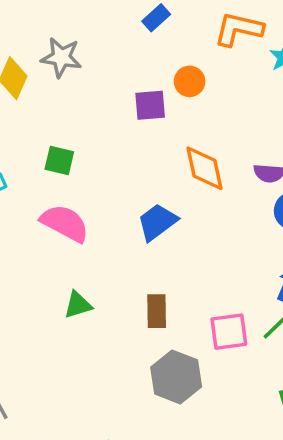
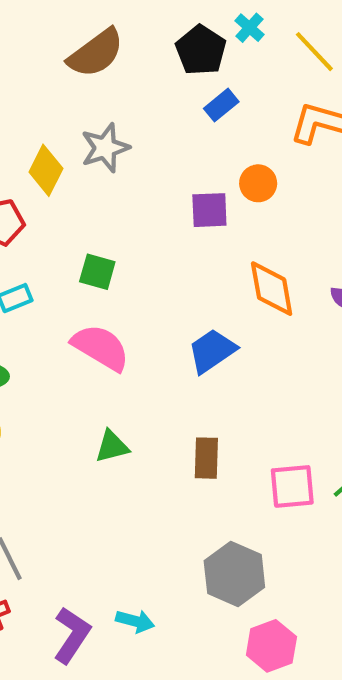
gray star: (61, 57) -> (105, 148), turned -30
gray hexagon: (176, 377) -> (234, 574), moved

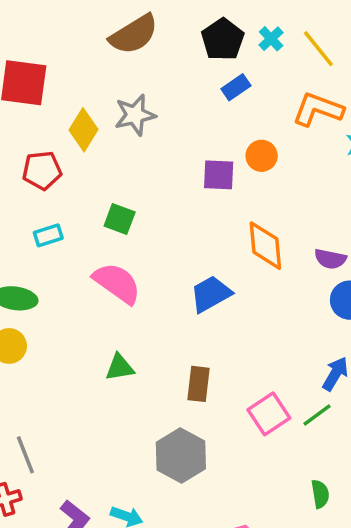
cyan cross: (250, 28) -> (271, 39), moved
pink square: (292, 486) -> (269, 414), turned -33
gray hexagon: (234, 574) -> (181, 455), moved

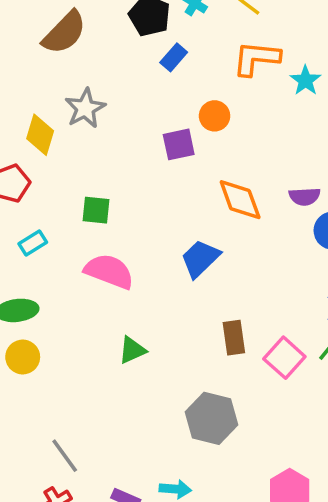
brown rectangle: (198, 384) -> (234, 338), moved

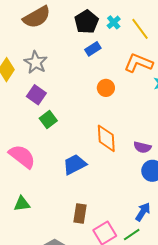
gray star: (85, 108) -> (36, 62), turned -30
purple square: (179, 144) -> (36, 95), moved, turned 30
green square: (96, 210) -> (48, 120), moved, turned 30

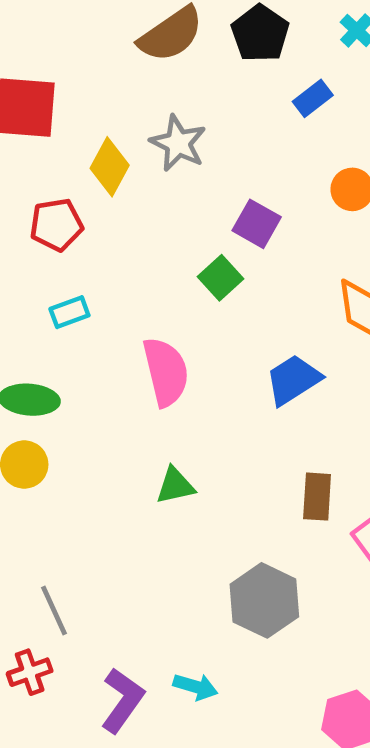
black pentagon: (86, 22) -> (260, 33), moved
purple square: (36, 95) -> (257, 224), moved
pink semicircle: (22, 156) -> (166, 372), turned 44

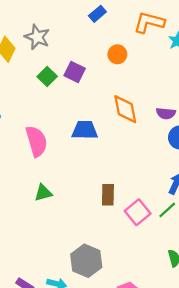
green square: (221, 278) -> (47, 76), moved
blue trapezoid: (293, 380) -> (85, 130), moved, turned 36
gray hexagon: (264, 600) -> (86, 261), moved

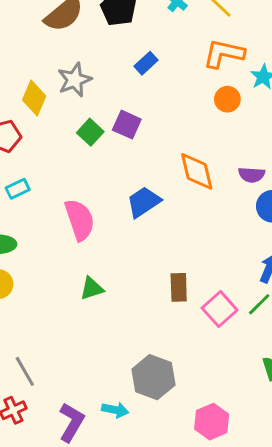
blue rectangle: (97, 14) -> (146, 63), moved
gray star: (37, 37) -> (75, 80), turned 30
orange circle: (117, 54) -> (227, 99), moved
blue trapezoid: (85, 130) -> (144, 202), turned -32

